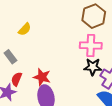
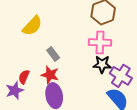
yellow semicircle: (25, 29) -> (32, 26), size x1.5
gray rectangle: (10, 57) -> (53, 54), moved

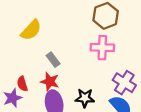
black star: (102, 64) -> (85, 98), moved
red semicircle: (24, 77) -> (22, 84), turned -40

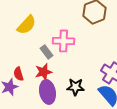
pink cross: (102, 48) -> (64, 41), moved
red star: (50, 82) -> (44, 72), turned -30

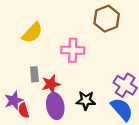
gray rectangle: (47, 52) -> (34, 74), moved, turned 32
red semicircle: (19, 74) -> (24, 110), moved

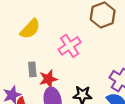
pink cross: (73, 50) -> (70, 46), turned -35

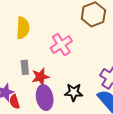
yellow semicircle: (30, 29) -> (23, 28), turned -40

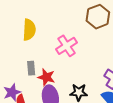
red star: (40, 77) -> (46, 77), turned 30

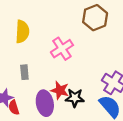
red star: (46, 77) -> (60, 90), moved

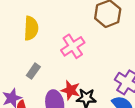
gray rectangle: (24, 72) -> (33, 71), turned 40

